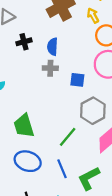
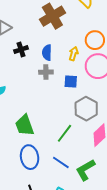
yellow arrow: (93, 16) -> (74, 54), moved, turned 48
blue ellipse: (28, 161) -> (30, 157), turned 65
blue line: (62, 169) -> (61, 162), turned -30

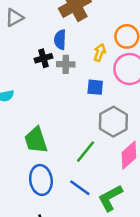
black cross: (21, 49) -> (43, 58), moved
blue semicircle: (47, 53) -> (60, 40), moved
gray cross: (46, 72) -> (66, 64), moved

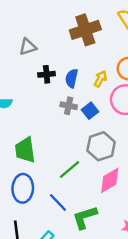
gray triangle: (14, 18) -> (28, 47), moved
blue semicircle: (60, 40) -> (72, 78), moved
gray cross: (66, 64) -> (69, 106), moved
blue square: (95, 87) -> (90, 111), turned 35

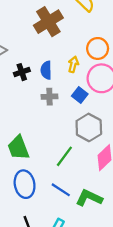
blue square: (90, 111) -> (80, 95), moved
green L-shape: (85, 217) -> (89, 198), turned 56

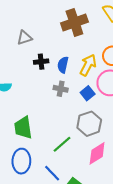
yellow arrow: (73, 64) -> (88, 65), size x1.5

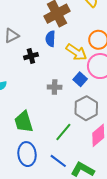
blue semicircle: (63, 65) -> (50, 39), moved
yellow arrow: (88, 65) -> (76, 52), turned 105
gray cross: (61, 89) -> (55, 87), moved

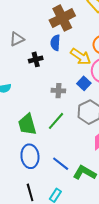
green line: (63, 132) -> (56, 121), moved

